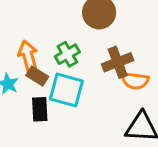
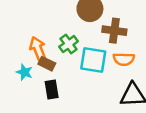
brown cross: (118, 62) -> (114, 31), moved, turned 35
cyan square: (66, 90) -> (93, 60), moved

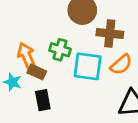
green cross: (69, 44) -> (60, 50), turned -36
orange semicircle: (124, 59) -> (121, 64), turned -40

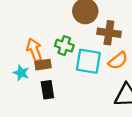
brown rectangle: (37, 72) -> (43, 65), turned -35

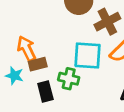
brown cross: (109, 33) -> (107, 22), turned -30
green cross: (64, 46) -> (69, 79), moved

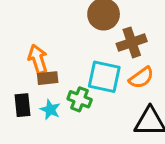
cyan star: (14, 76) -> (50, 110), moved
black rectangle: (45, 92) -> (23, 105), moved

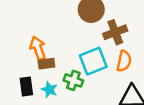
cyan square: (104, 77) -> (93, 61), turned -32
orange semicircle: (141, 78) -> (124, 61), turned -40

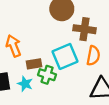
brown cross: (115, 32) -> (85, 29), turned 30
brown rectangle: (46, 64) -> (34, 64), moved

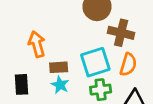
green cross: (47, 75) -> (101, 90), moved, turned -30
cyan star: (25, 84) -> (60, 85), moved

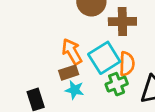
orange arrow: (37, 44) -> (72, 52), moved
orange semicircle: (128, 64) -> (127, 64), moved

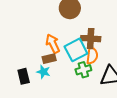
brown cross: (122, 21) -> (91, 39), moved
cyan star: (75, 90) -> (43, 72), moved

